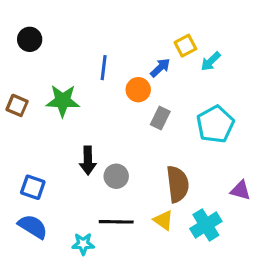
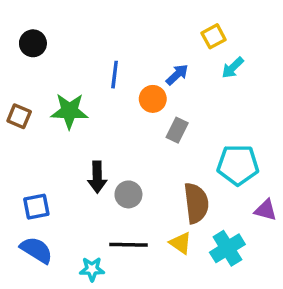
yellow square: (185, 46) -> (214, 36), moved
cyan pentagon: (215, 124) -> (238, 165), moved, turned 30
blue square: (33, 187) -> (36, 207), turned -30

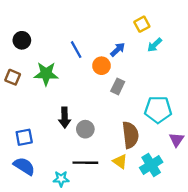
black circle: (33, 43) -> (22, 40), moved
blue line: (115, 75) -> (76, 50), turned -36
purple triangle: (266, 210) -> (177, 140), turned 49

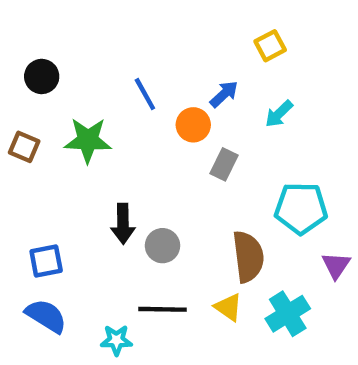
cyan arrow: (155, 45) -> (279, 114), moved

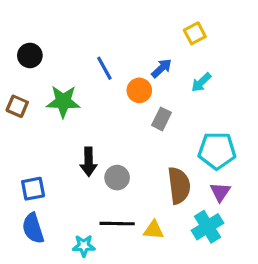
purple triangle: (336, 265) -> (220, 192), moved
yellow triangle: (228, 307) -> (154, 230), moved, turned -30
blue semicircle: (46, 316) -> (33, 228), turned -140

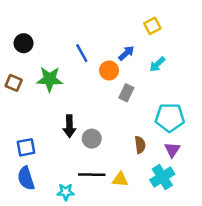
brown semicircle: (179, 186) -> (140, 145), size x0.6

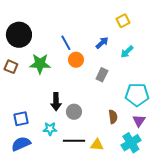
black circle: (24, 43) -> (19, 35), size x1.6
orange circle: (109, 70) -> (76, 60), moved
blue semicircle: (26, 178) -> (21, 144), turned 84
cyan star: (66, 192) -> (50, 129), moved

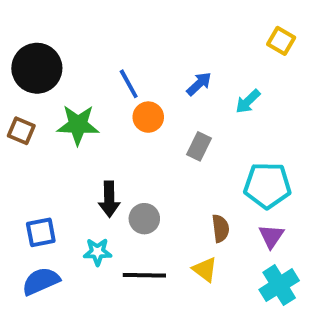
yellow square: (123, 21) -> (281, 41), moved, turned -32
cyan cross: (131, 143) -> (279, 285), moved
yellow triangle: (97, 145) -> (205, 269), moved, turned 32

